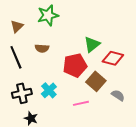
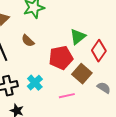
brown semicircle: (42, 48) -> (28, 41), turned 40
red diamond: (113, 58) -> (99, 51), turned -70

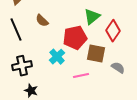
brown square: (82, 74) -> (96, 54), turned -30
cyan cross: (35, 83) -> (57, 57), moved

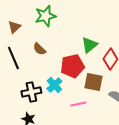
black cross: (22, 66) -> (31, 92), moved

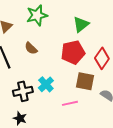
green triangle: (89, 45) -> (81, 24), moved
red pentagon: (72, 66) -> (73, 52), moved

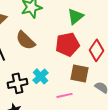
brown semicircle: (31, 48) -> (26, 40), size x1.5

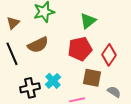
brown semicircle: (26, 40) -> (38, 45), turned -70

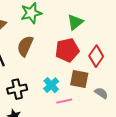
brown semicircle: (38, 45) -> (25, 46), turned 140
cyan cross: (53, 81) -> (51, 85), moved

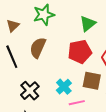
black cross: (17, 89) -> (30, 91), turned -30

